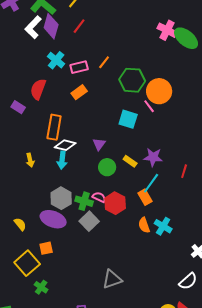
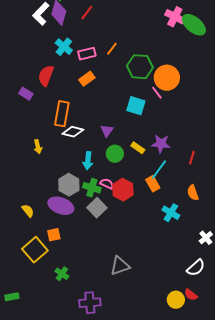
cyan arrow: (62, 160) -> (88, 161), moved
orange semicircle: (144, 225) -> (193, 193), moved
green cross: (41, 287) -> (62, 274), moved

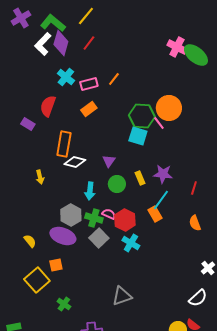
green hexagon: (140, 67) -> (142, 116), moved
yellow rectangle: (138, 148) -> (140, 178), turned 32
cyan cross: (171, 213) -> (131, 243), moved

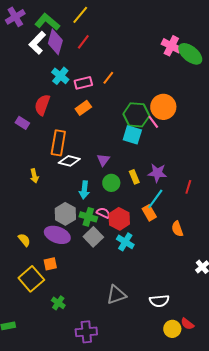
orange semicircle: (195, 223) -> (177, 229), moved
white semicircle: (198, 298) -> (159, 301), moved, turned 36

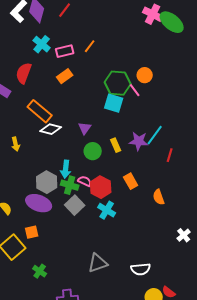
orange circle: (163, 107) -> (145, 75), size x0.6
orange rectangle: (58, 143) -> (40, 111), turned -60
cyan arrow: (84, 190) -> (66, 169), moved
cyan line: (155, 199) -> (155, 135), moved

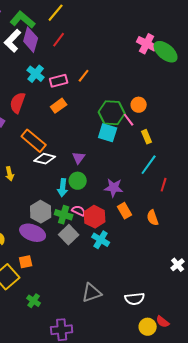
purple star: (139, 141) -> (114, 188), moved
yellow rectangle: (116, 145) -> (147, 137), moved
green circle: (93, 151) -> (78, 181), moved
cyan arrow: (66, 169) -> (63, 188), moved
orange semicircle: (159, 197) -> (153, 218), moved

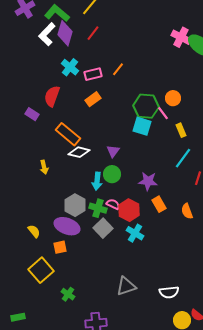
orange square: (26, 262) -> (60, 247), moved

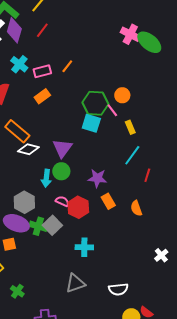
purple triangle: (113, 151) -> (62, 148), size x1.5
green cross: (98, 208) -> (38, 226), moved
cyan cross: (135, 233) -> (84, 247), moved, turned -30

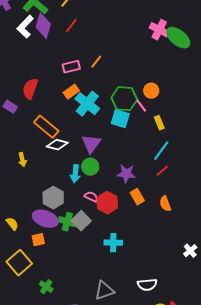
cyan cross: (19, 64) -> (87, 104), moved, size x1.4
red line: (147, 175) -> (162, 171), moved, turned 32
gray triangle: (75, 283) -> (104, 291), moved

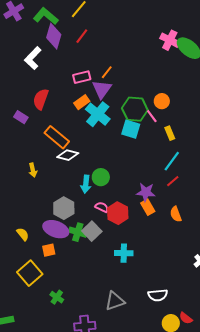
white L-shape: (25, 27) -> (33, 58), moved
purple triangle: (91, 144) -> (102, 89), moved
purple star: (126, 174) -> (146, 192), moved

